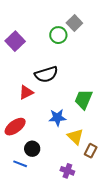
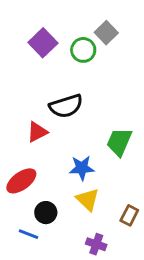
purple square: (15, 41) -> (43, 43), moved
yellow triangle: (75, 137) -> (88, 200), moved

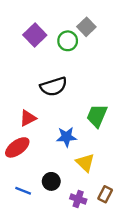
red triangle: (37, 132) -> (28, 118), moved
yellow triangle: (88, 200) -> (85, 163), moved
black circle: (46, 213) -> (51, 181), moved
brown rectangle: (129, 215) -> (105, 194), moved

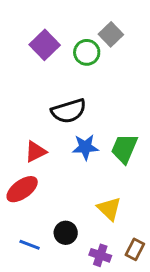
blue star: (66, 137) -> (85, 147), moved

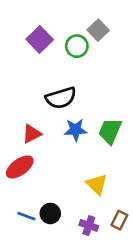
black circle: (66, 233) -> (50, 213), moved

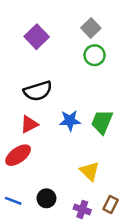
green circle: (77, 46) -> (95, 55), moved
black semicircle: (61, 98) -> (38, 91), moved
blue line: (26, 216) -> (13, 201), moved

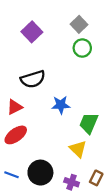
green trapezoid: (102, 122) -> (89, 123), moved
red triangle: (29, 124) -> (15, 107), moved
black circle: (46, 198) -> (40, 173), size x1.5

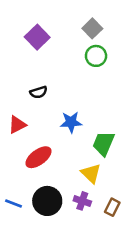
black semicircle: (33, 79) -> (38, 92), size x0.6
red ellipse: (16, 135) -> (38, 157), moved
purple cross: (72, 182) -> (82, 201), moved

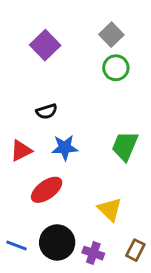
blue star: (71, 122) -> (65, 148), moved
green trapezoid: (104, 143) -> (125, 146), moved
purple cross: (82, 201) -> (93, 253), moved

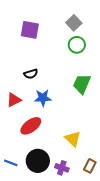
purple square: (45, 45) -> (30, 30), turned -36
green trapezoid: (125, 146) -> (82, 84), moved

